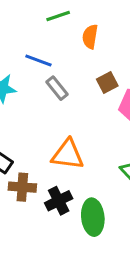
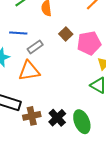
gray rectangle: (57, 88) -> (35, 47), turned -70
orange triangle: (68, 155) -> (29, 71), moved

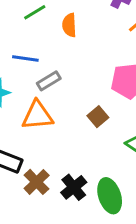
brown square: (66, 34) -> (98, 117), moved
brown cross: (32, 116) -> (37, 182), turned -36

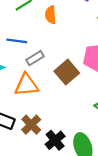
brown square: (98, 117) -> (67, 72), moved, size x1.5
brown cross: (37, 182) -> (31, 125), moved

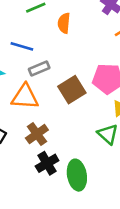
brown cross: (31, 125) -> (37, 134), moved

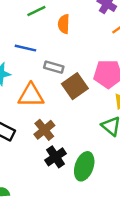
gray rectangle: (39, 68) -> (54, 67), moved, turned 42
green ellipse: (77, 175) -> (84, 166), turned 32

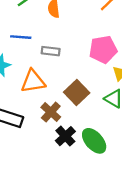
brown square: (75, 86) -> (77, 93), moved
green ellipse: (84, 166) -> (94, 141), turned -52

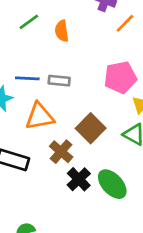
blue line: (21, 37) -> (27, 78), moved

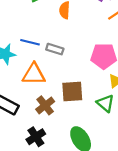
brown square: (91, 128) -> (72, 92), turned 30
black cross: (79, 179) -> (36, 137), moved

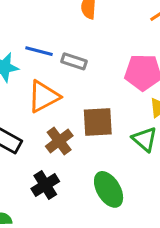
orange triangle: (34, 74) -> (44, 96), turned -30

